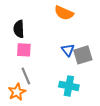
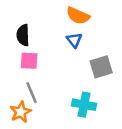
blue triangle: (68, 50) -> (74, 40), moved

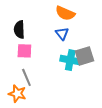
cyan cross: (84, 105) -> (70, 60), moved
orange star: (21, 112) -> (17, 94), turned -30

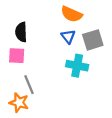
pink square: (24, 51) -> (17, 56), moved
gray square: (84, 56) -> (93, 40), moved

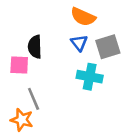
black semicircle: (21, 32) -> (35, 47), moved

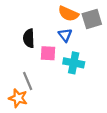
gray square: (108, 47) -> (92, 19), moved
pink square: (19, 65) -> (48, 53), moved

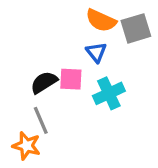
black semicircle: (29, 38) -> (44, 82), moved, turned 60
cyan cross: (74, 63) -> (109, 93), turned -36

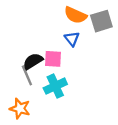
cyan cross: (109, 93) -> (55, 86), moved
gray line: (41, 120) -> (27, 75), moved

